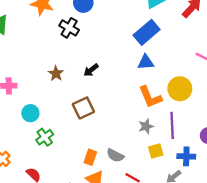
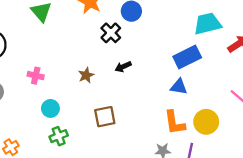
black arrow: (91, 70) -> (123, 67), moved

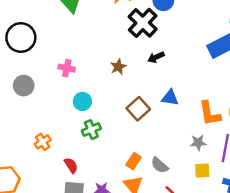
black cross: (111, 33) -> (143, 23), size x1.4
blue triangle: (179, 87) -> (170, 98), moved
brown square: (105, 117) -> (138, 109), turned -30

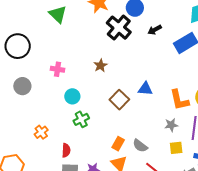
black arrow: (156, 57) -> (155, 30), moved
red semicircle: (71, 165) -> (66, 150), turned 40

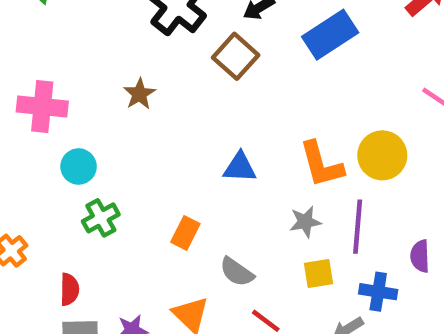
pink cross: (58, 69) -> (42, 107), size x1.5
blue triangle: (145, 89) -> (240, 167), moved
brown square: (119, 100) -> (236, 56), moved
orange rectangle: (118, 144) -> (185, 233), moved

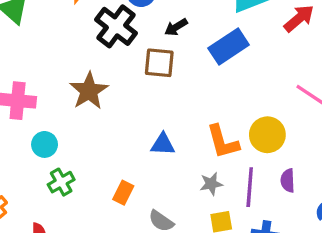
brown square: (236, 56) -> (159, 63), turned -36
brown star: (139, 94) -> (89, 91), size x1.6
purple semicircle: (420, 256) -> (288, 181), moved

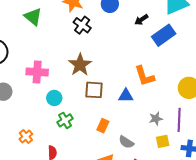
black cross: (116, 26) -> (82, 25), moved, size x0.7
black arrow: (176, 27) -> (141, 20), moved
brown square: (159, 63) -> (94, 90), moved
orange L-shape: (223, 142) -> (145, 76), moved

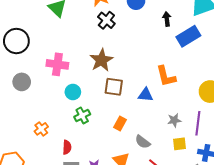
black arrow: (141, 20) -> (167, 19), turned 112

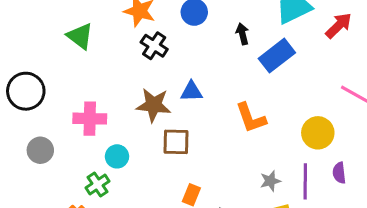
brown star: (101, 60) -> (154, 105), turned -30
blue triangle: (146, 95) -> (191, 91), moved
green cross: (82, 115) -> (98, 185), moved

